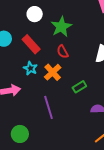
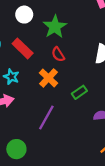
cyan star: (30, 68) -> (11, 77), moved
purple line: (48, 107) -> (46, 117), turned 50

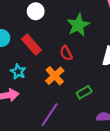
green star: (55, 27) -> (78, 25), moved

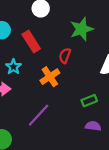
red semicircle: (66, 53) -> (65, 56), turned 40
green rectangle: (84, 92) -> (89, 101), moved

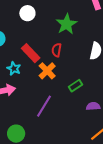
red rectangle: (31, 41) -> (31, 53), moved
green rectangle: (89, 101) -> (75, 86), moved

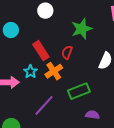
cyan star: (14, 68) -> (30, 72), moved
green rectangle: (75, 86) -> (79, 91), size x1.5

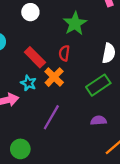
green rectangle: (79, 91) -> (98, 85), moved
purple semicircle: (92, 115) -> (98, 120), moved

